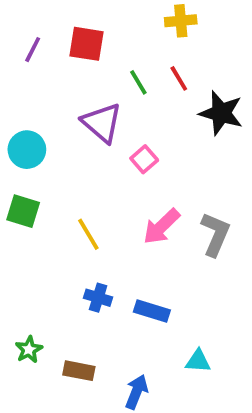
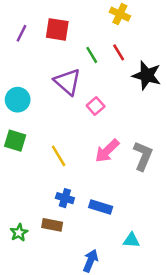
yellow cross: (181, 21) -> (120, 14), turned 30
brown rectangle: (79, 371) -> (52, 225), moved

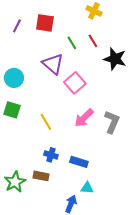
pink square: (96, 106) -> (75, 83), size x1.5
green star: (19, 233) -> (15, 182), size x1.5
cyan triangle: (131, 240) -> (87, 188), moved

